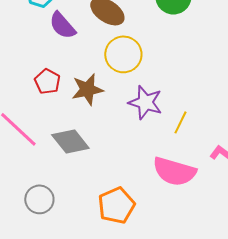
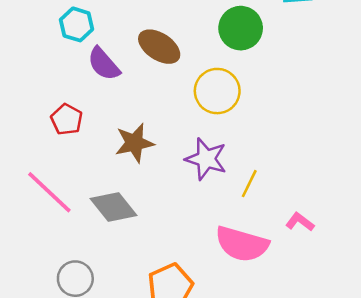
yellow circle: (123, 54) -> (217, 91), moved
red pentagon: (47, 81) -> (67, 119), moved

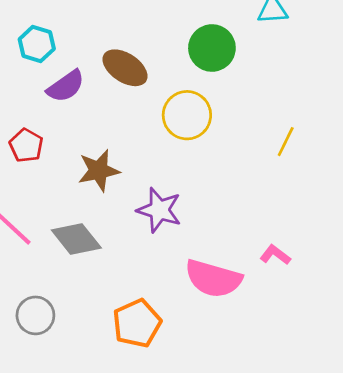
purple semicircle: (104, 64) -> (66, 86), turned -84
purple star: (206, 159) -> (159, 210), moved
yellow line: (249, 184) -> (286, 142), moved

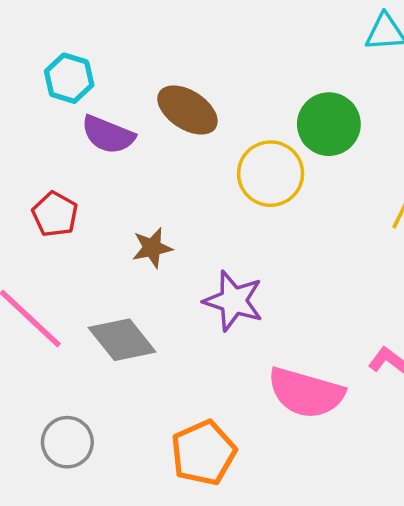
green circle: (212, 48) -> (329, 124), moved
purple semicircle: (66, 86) -> (108, 135), turned 57
brown star: (99, 171) -> (152, 248), size x0.7

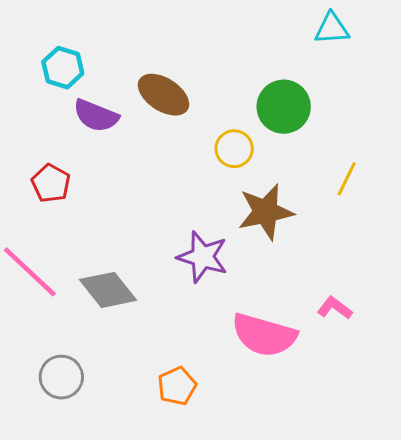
yellow circle: (271, 174) -> (234, 149), size x0.7
brown star: (152, 248) -> (266, 212), moved, size x1.6
orange pentagon: (203, 453) -> (177, 386), size x0.7

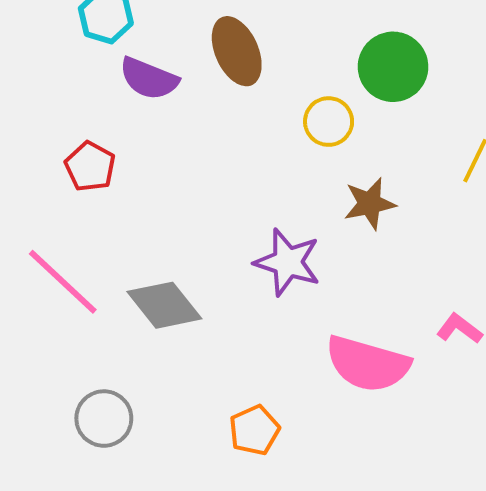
brown ellipse: (163, 95) -> (237, 51), turned 33
brown star: (266, 212) -> (370, 204), size x0.7

